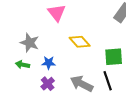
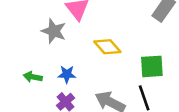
gray star: (30, 43) -> (54, 31), moved

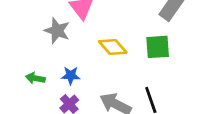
green square: (152, 66) -> (158, 47), moved

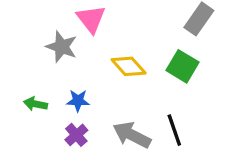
green square: (158, 47) -> (183, 66), turned 35

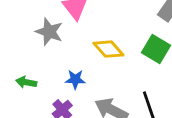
blue star: (78, 101) -> (75, 79), moved

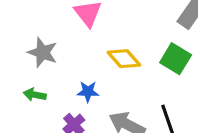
gray star: (49, 32) -> (43, 52), moved

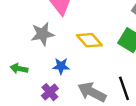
gray star: (43, 52) -> (42, 34), moved, turned -30

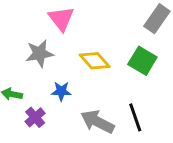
purple cross: (50, 92) -> (35, 117), moved

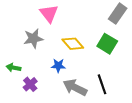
blue star: (61, 91) -> (58, 66), moved

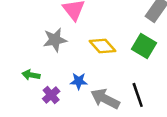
blue star: (58, 66) -> (79, 81), moved

